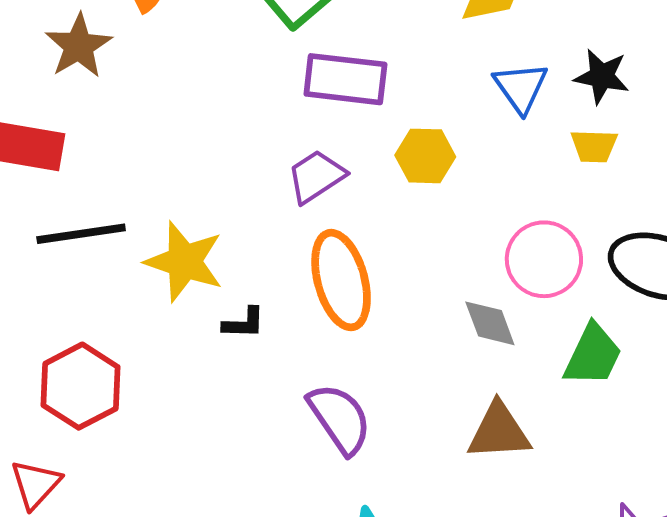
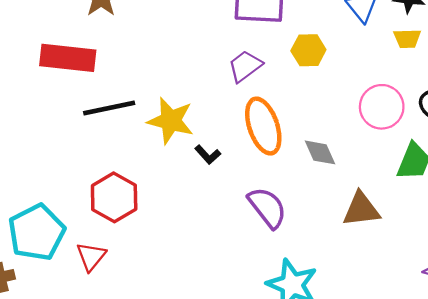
black L-shape: (244, 323) -> (208, 155), turned 50
gray diamond: (490, 323) -> (320, 152), moved

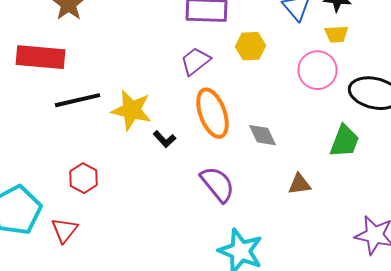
pink circle: (382, 107) -> (318, 70), moved
red hexagon: (114, 197) -> (84, 178), size x0.7
brown triangle: (361, 209) -> (300, 184), size x0.7

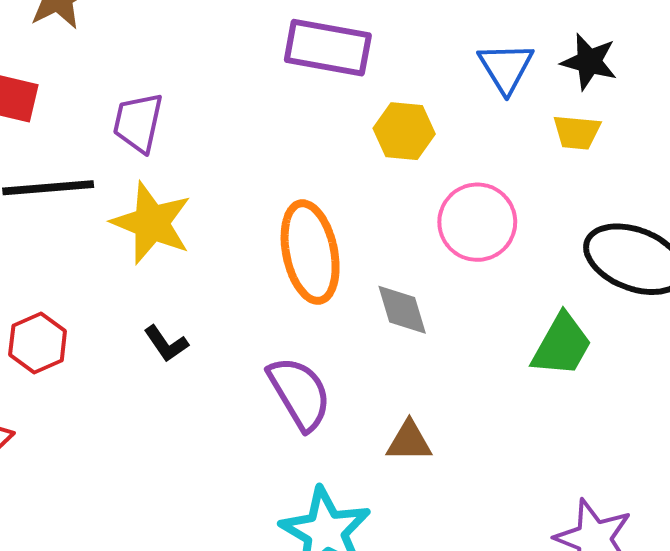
purple trapezoid: (196, 61) -> (138, 122), moved, turned -48
pink circle: (318, 70) -> (477, 222), moved
black L-shape: (164, 139) -> (166, 344), moved
brown triangle: (300, 184) -> (409, 441), moved

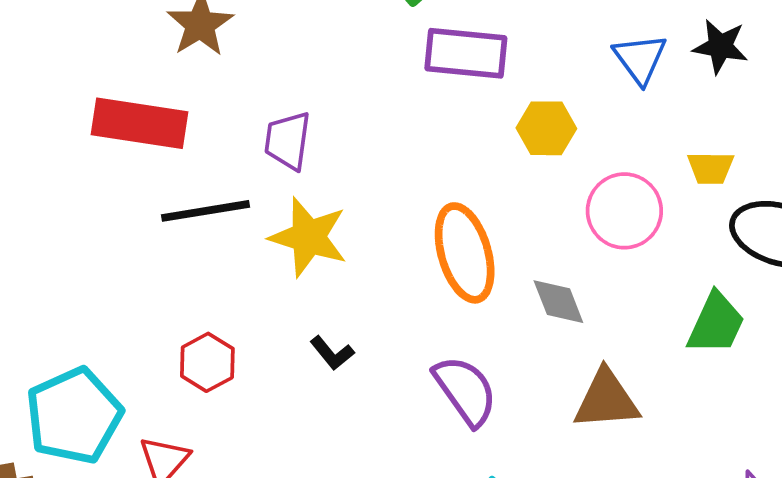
yellow trapezoid: (577, 132) -> (711, 168), moved
brown triangle: (409, 441) -> (606, 400), moved, size x1.5

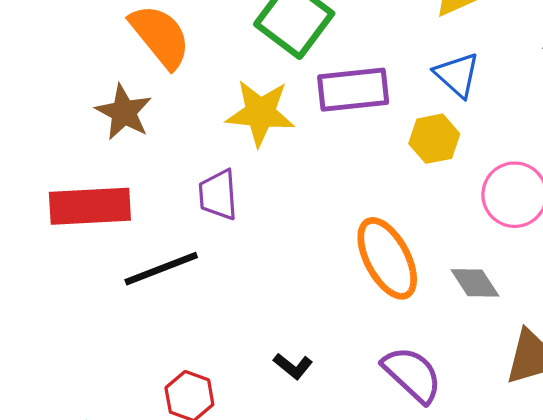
blue triangle: (640, 59) -> (457, 75), moved
yellow star: (309, 237) -> (260, 113), moved

